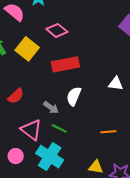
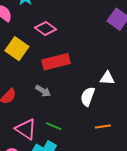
white semicircle: (74, 96) -> (88, 97), moved
gray arrow: (51, 108) -> (43, 91), moved

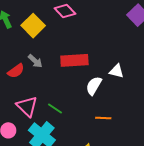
red rectangle: (56, 62) -> (74, 60), moved
gray arrow: (43, 91) -> (35, 61), moved

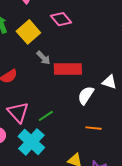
gray arrow: (35, 61) -> (43, 58), moved
green line: (55, 108) -> (46, 116), turned -70

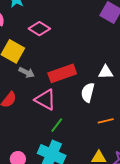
gray arrow: (43, 58) -> (27, 72), moved
pink triangle: (18, 112) -> (45, 100), moved

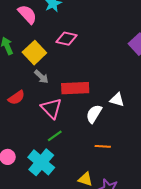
pink diamond: (39, 29) -> (67, 39), turned -35

